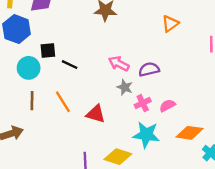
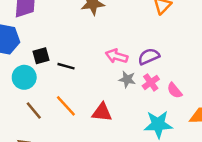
brown line: (32, 101) -> (34, 110), turned -30
pink cross: (143, 103) -> (151, 82), moved
pink semicircle: (167, 106) -> (175, 90), turned -91

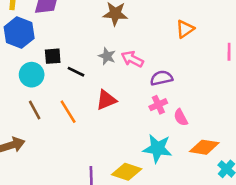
pink arrow: (117, 56) -> (132, 59), moved
gray star: (127, 79) -> (107, 56), moved
red triangle: (102, 112) -> (106, 100), moved, turned -40

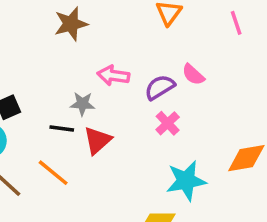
gray star: (107, 56) -> (82, 104), moved
black line: (76, 72) -> (62, 129), moved
pink semicircle: (181, 117) -> (193, 75), moved

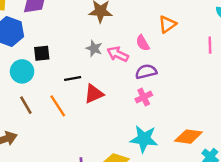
pink semicircle: (193, 75) -> (143, 43), moved
gray star: (82, 104) -> (94, 48), moved
black line: (62, 129) -> (73, 79), turned -35

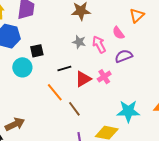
pink arrow: (118, 54) -> (99, 44), turned 42
pink cross: (144, 97) -> (104, 77), moved
brown line: (26, 105) -> (74, 109), moved

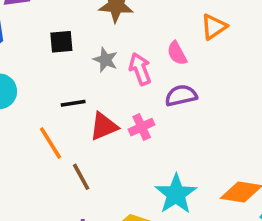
black square: (37, 51) -> (61, 42), moved
cyan star: (128, 111) -> (176, 194), turned 30

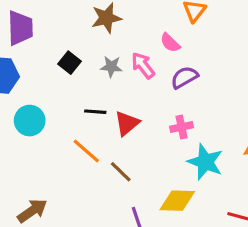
black square: (61, 42) -> (69, 63), turned -30
black line: (73, 103) -> (95, 112), turned 30
pink cross: (142, 127) -> (182, 127), moved, turned 30

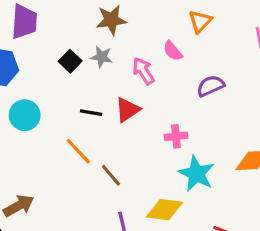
gray star: (111, 67) -> (102, 57), moved
purple semicircle: (184, 77) -> (210, 86), moved
red triangle: (127, 123) -> (127, 110), moved

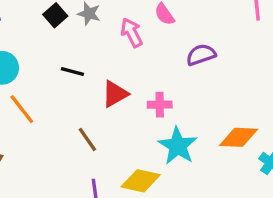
red triangle: (127, 110) -> (115, 94), moved
orange line: (78, 151) -> (22, 109), moved

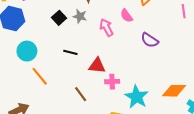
purple semicircle: (201, 55) -> (150, 40), turned -126
red triangle: (115, 94) -> (97, 66), turned 36
pink cross: (160, 105) -> (112, 82), moved

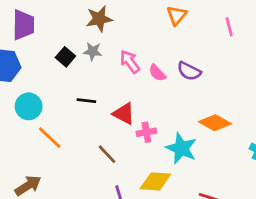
pink semicircle: (126, 16) -> (157, 73), moved
red triangle: (97, 66) -> (124, 114), turned 30
orange diamond: (174, 91) -> (215, 123), moved, turned 35

